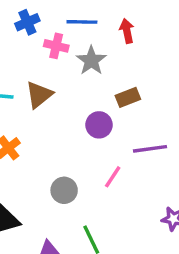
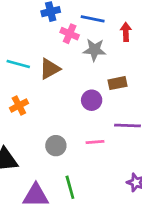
gray star: (91, 61) -> (94, 50), turned 30
pink line: (113, 177) -> (95, 142), turned 42

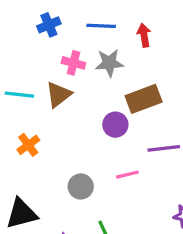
pink cross: (70, 34) -> (73, 63), moved
brown rectangle: (118, 83) -> (144, 99), size x1.5

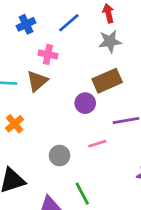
blue line: (101, 26) -> (69, 23), turned -40
red arrow: (144, 35) -> (108, 13), moved
gray star: (109, 63) -> (110, 41), moved

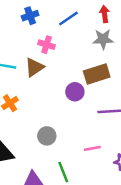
pink line: (97, 144) -> (92, 148), moved

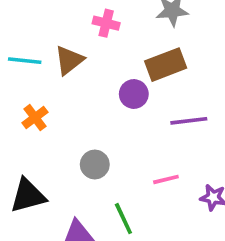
pink cross: (47, 45) -> (106, 23), moved

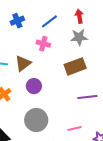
purple circle: (134, 94) -> (34, 86), moved
gray circle: (95, 164) -> (36, 120), size x1.5

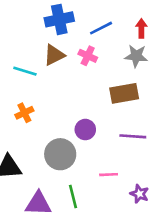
blue cross: (17, 21) -> (59, 19), size x1.5
brown triangle: (23, 63) -> (54, 55), moved
purple circle: (34, 86) -> (85, 130), moved

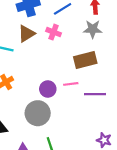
purple circle: (85, 130) -> (48, 89), moved
pink line: (109, 175) -> (71, 84), moved

